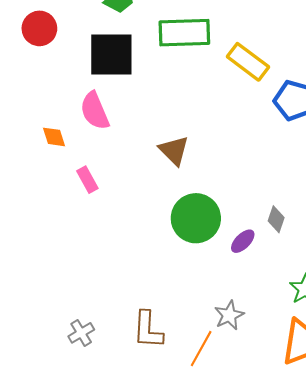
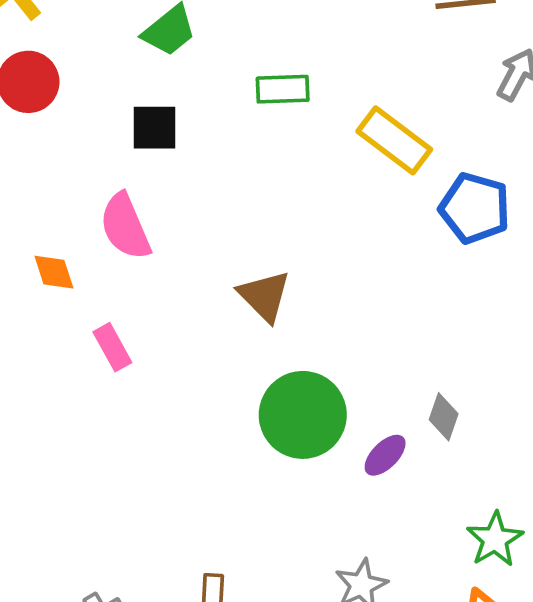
green rectangle: (184, 33) -> (283, 89), size x0.6
black square: (111, 55) -> (155, 128), size x0.6

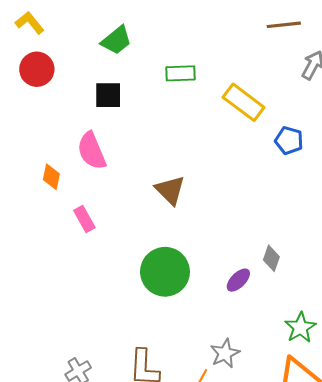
blue pentagon: (475, 208) -> (289, 141), size x0.7
orange diamond: (54, 272) -> (51, 177), turned 30
green circle: (303, 415) -> (165, 272), moved

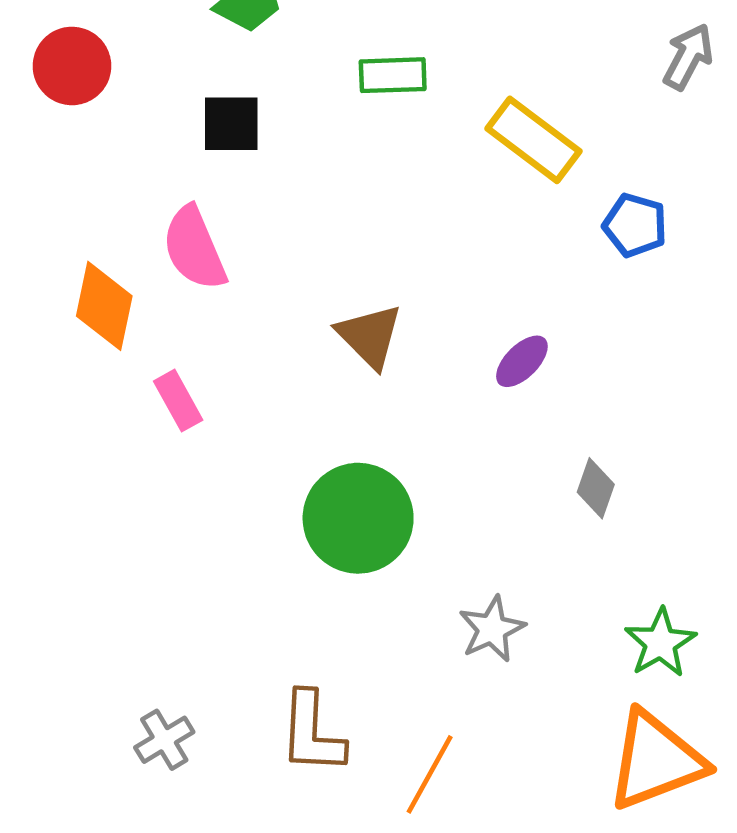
orange diamond: (51, 177) -> (104, 306), size x1.5
purple ellipse: (238, 280) -> (522, 361), moved
gray star: (225, 353) -> (492, 629), moved

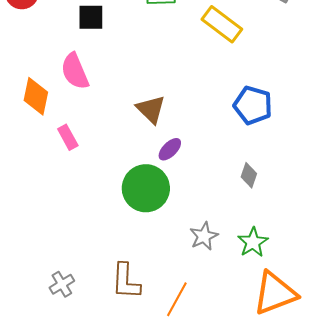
blue pentagon: (635, 225) -> (253, 105), moved, size x1.4
purple ellipse: (522, 361) -> (170, 149), moved
green star: (660, 643) -> (253, 242), moved

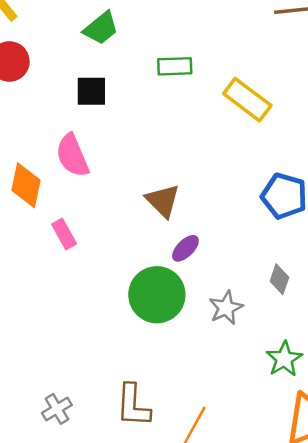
gray star: (204, 236) -> (226, 308), moved

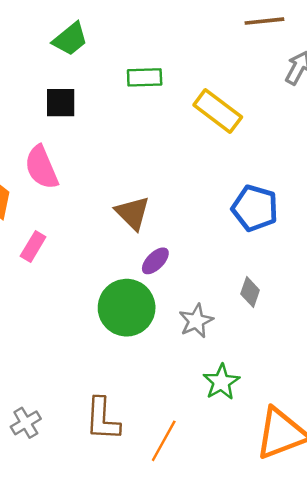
pink rectangle: (64, 234) -> (33, 246), turned 60
green star: (284, 359) -> (221, 382), moved

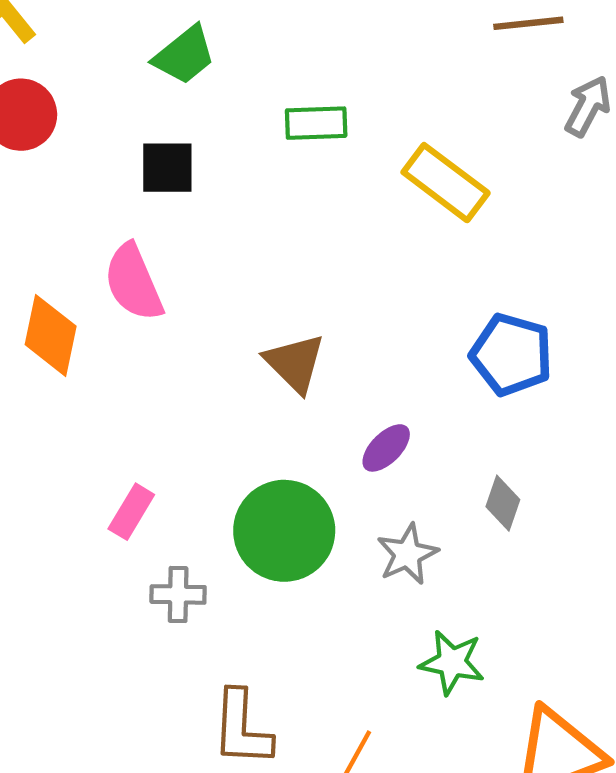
pink rectangle: (33, 246) -> (131, 512), moved
purple ellipse: (155, 261) -> (386, 448), moved
green star: (221, 382) -> (452, 662), turned -30
gray cross: (26, 423) -> (178, 594), moved, turned 32

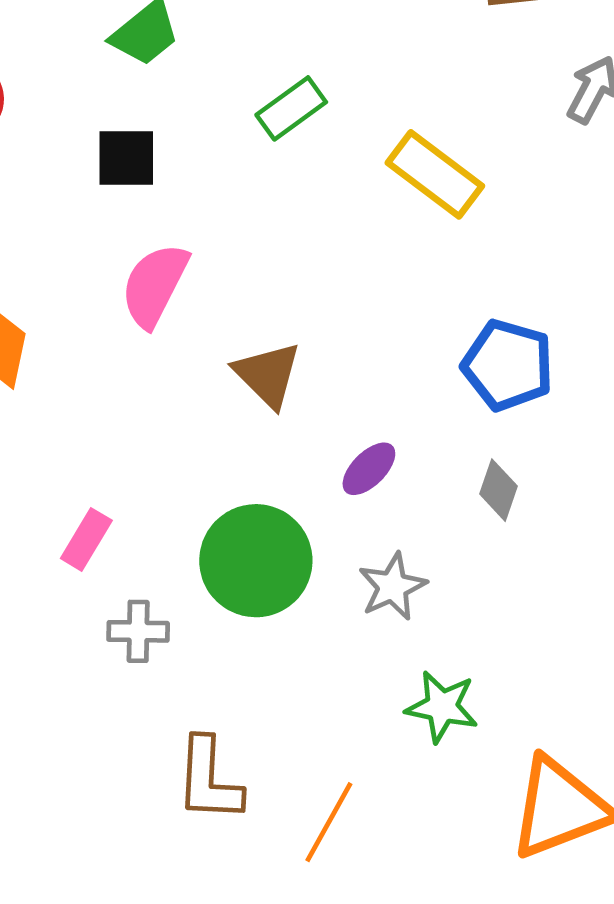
green rectangle: (316, 123) -> (291, 108), turned -34
pink semicircle: (133, 282) -> (155, 285), moved, turned 50
gray diamond: (503, 503) -> (498, 490), moved

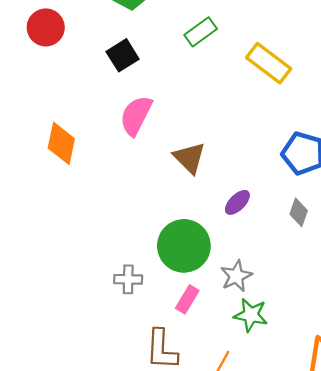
black square: (126, 158) -> (123, 55), turned -32
pink rectangle: (86, 539) -> (187, 299), moved
gray star: (392, 587) -> (236, 276), moved
green star: (442, 707) -> (251, 315), moved

